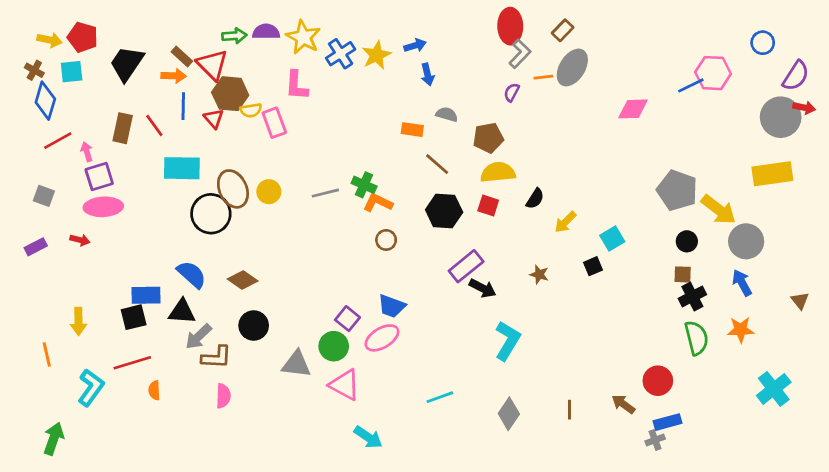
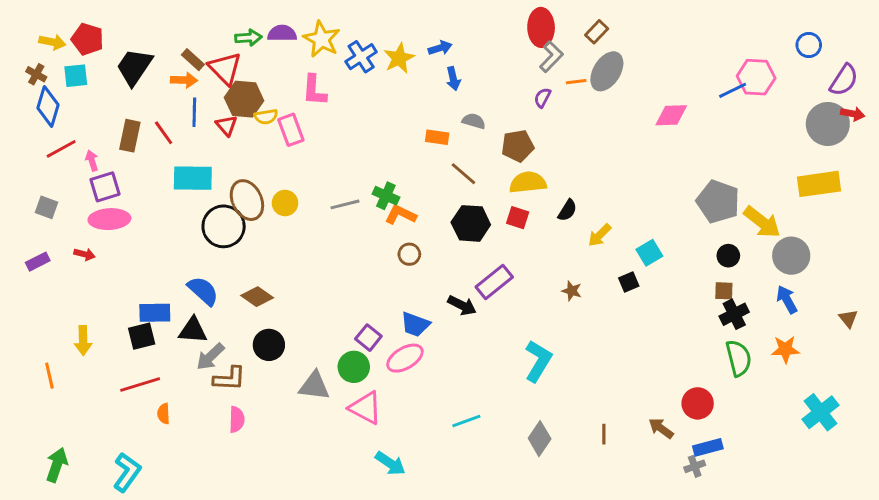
black arrow: (483, 288) -> (462, 305), moved
cyan L-shape: (91, 388) -> (127, 472), moved

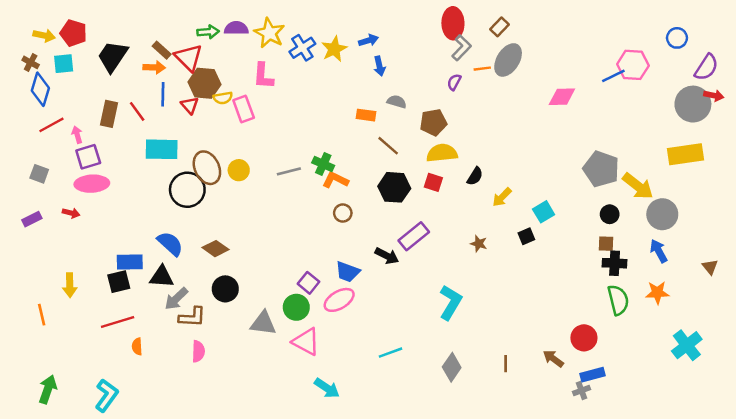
black cross: (734, 314) -> (615, 263), turned 30

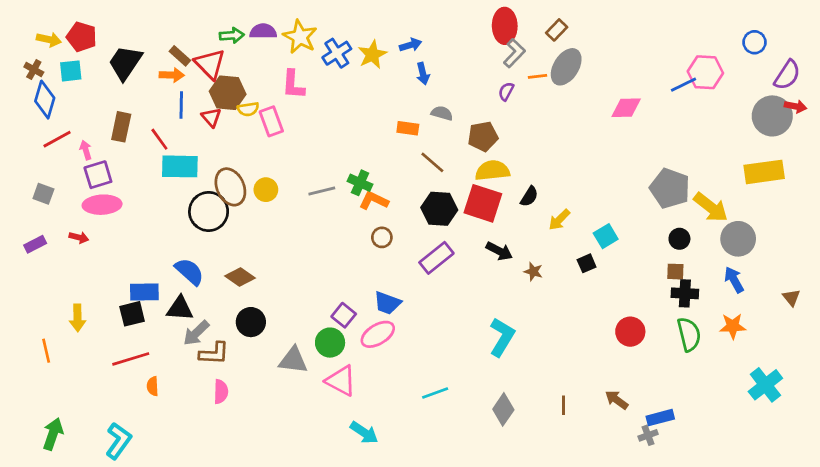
red line: (137, 111) -> (159, 139), moved
red square: (433, 182) -> (483, 203), size x1.8
purple rectangle: (414, 236) -> (436, 258), moved
black arrow: (387, 256) -> (499, 251), moved
red circle: (584, 338) -> (630, 332), moved

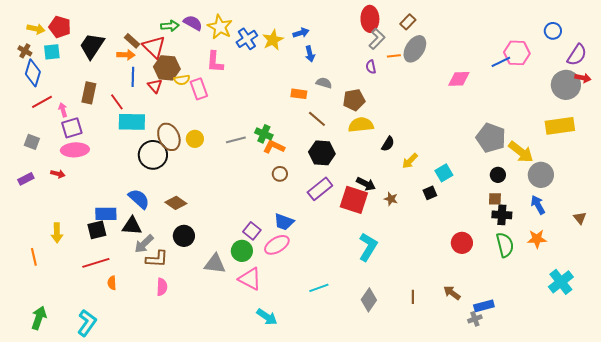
purple semicircle: (263, 31) -> (193, 23), turned 30
purple semicircle: (506, 91) -> (371, 67), turned -40
red square: (483, 203) -> (354, 200), moved

